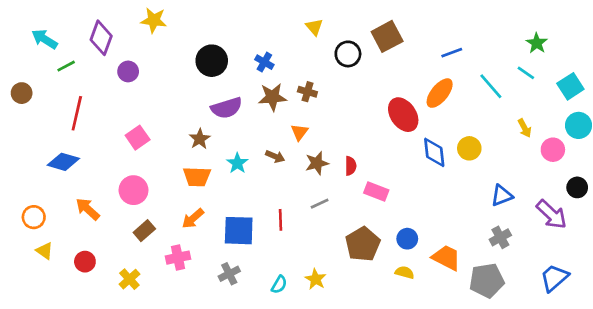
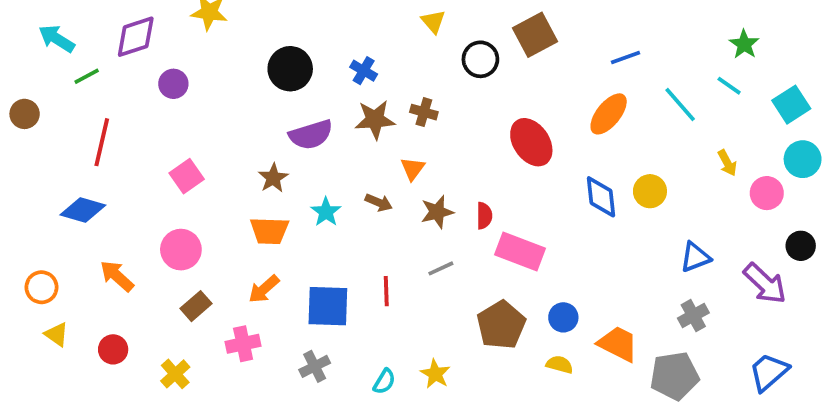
purple diamond: (101, 38) -> (136, 37), turned 52
red ellipse: (403, 115) -> (531, 142), moved
pink rectangle: (376, 191) -> (520, 251), size x1.4

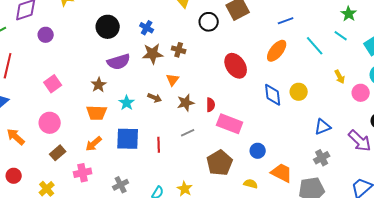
blue square: (328, 306) -> (128, 139), moved
blue circle: (563, 317) -> (258, 151), moved

